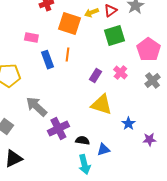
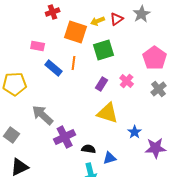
green square: (114, 36) -> (104, 50), moved
blue rectangle: (47, 60) -> (54, 68), turned -30
purple star: (149, 140) -> (156, 148), size x1.5

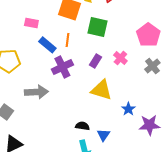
green square: (104, 50) -> (97, 27), turned 30
gray arrow: (43, 115) -> (36, 92), turned 135
purple cross: (65, 137) -> (62, 67), moved
blue triangle: (110, 158) -> (103, 135), turned -40

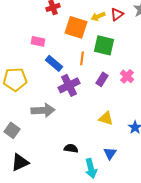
orange line: (67, 40) -> (82, 58), moved
yellow triangle: (101, 90) -> (106, 118), moved, size x0.7
black semicircle: (82, 126) -> (71, 148), moved

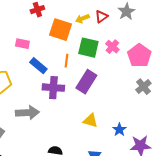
pink cross: (127, 76) -> (112, 47), moved
purple rectangle: (102, 79) -> (86, 82), size x1.6
purple cross: (69, 85) -> (53, 88), turned 30

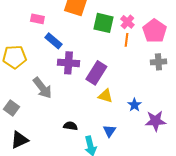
orange line: (66, 61) -> (126, 40), moved
purple rectangle: (86, 82) -> (96, 73), moved
gray cross: (143, 87) -> (158, 62), turned 35
gray arrow: (27, 113) -> (42, 88), turned 55

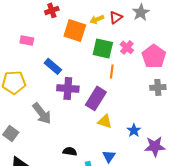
pink rectangle: (37, 19) -> (27, 40), moved
orange line: (126, 40) -> (112, 71), moved

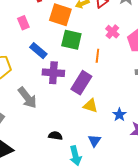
pink rectangle: (27, 40) -> (23, 23), moved, turned 56
green square: (103, 48) -> (71, 40), moved

